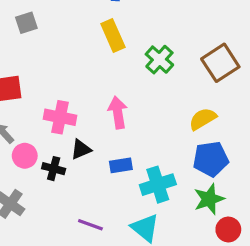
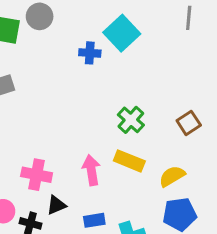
yellow rectangle: (113, 36) -> (129, 161), moved, turned -44
brown square: (220, 63) -> (189, 123), size x0.7

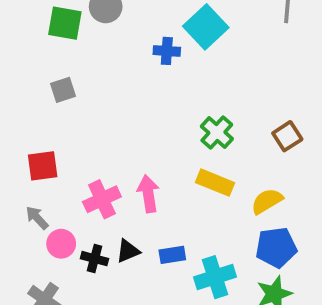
pink arrow: (91, 170) -> (148, 194), moved
pink cross: (37, 175) -> (102, 199), turned -36
black triangle: (56, 205) -> (128, 251), moved

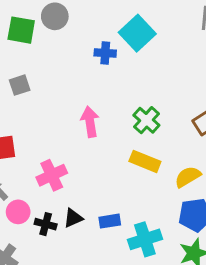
pink arrow: (148, 194) -> (90, 122), moved

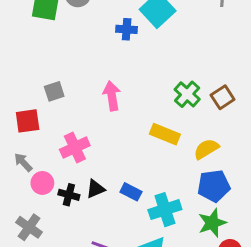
gray square: (20, 85) -> (54, 91), moved
green cross: (146, 120) -> (187, 94), moved
blue rectangle: (110, 221) -> (131, 192), turned 36

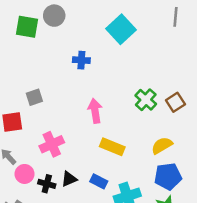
blue cross: (127, 29) -> (81, 60), moved
pink arrow: (112, 96) -> (95, 111), moved
yellow rectangle: (165, 134) -> (112, 147), moved

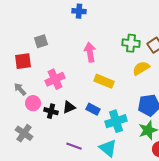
green cross: (146, 100) -> (131, 43), turned -36
yellow semicircle: (162, 145) -> (141, 68), moved

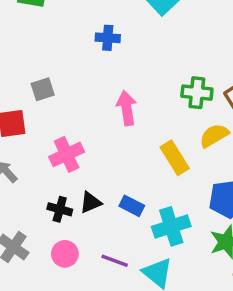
yellow rectangle: (104, 81) -> (175, 158), moved, turned 36
pink circle: (33, 103) -> (65, 254), moved
purple line: (74, 146) -> (115, 261), moved

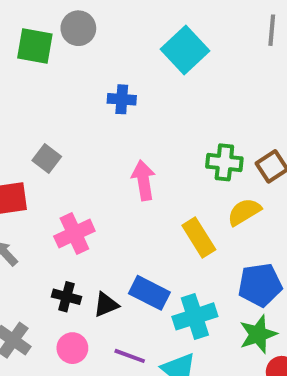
gray square: (43, 89) -> (47, 159), turned -35
black triangle: (91, 202) -> (106, 305), moved
blue rectangle: (132, 206) -> (149, 293), size x1.4

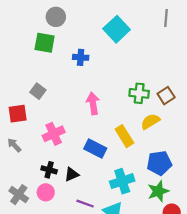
green square: (35, 46) -> (45, 43), moved
blue rectangle: (149, 293) -> (95, 148), moved
pink circle: (72, 348) -> (46, 192), moved

